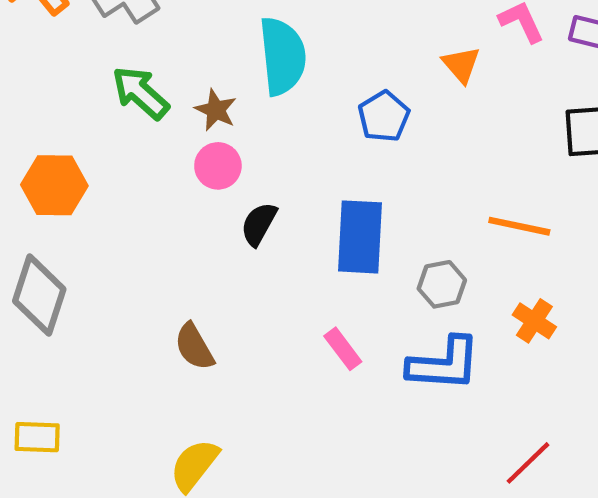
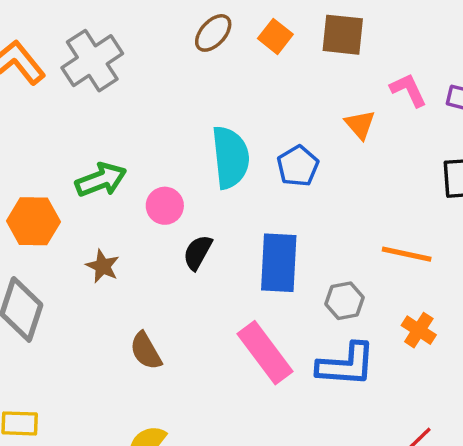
cyan semicircle: (283, 56) -> (230, 157), moved
green arrow: (140, 93) -> (101, 180), moved, turned 117
brown star: (216, 110) -> (103, 266), moved
pink rectangle: (343, 349) -> (265, 353), size x1.8

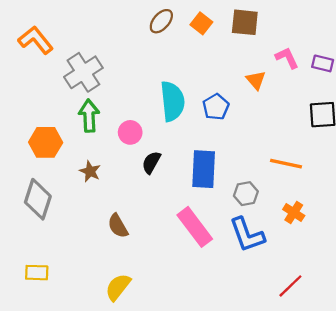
gray cross: (92, 61) -> (83, 72), moved
green arrow: (101, 180) -> (89, 116), turned -72
blue L-shape: (346, 365) -> (247, 235), turned 66

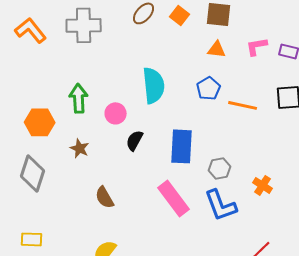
pink L-shape: (287, 58) -> (257, 46), turned -75
gray cross: (83, 72) -> (84, 25), moved, turned 32
orange triangle: (256, 80) -> (217, 49), moved, turned -42
blue pentagon: (216, 107) -> (209, 88), moved
orange line: (286, 164) -> (243, 105), moved

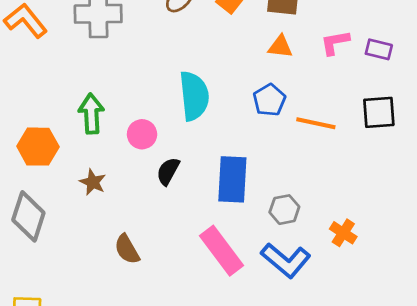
blue L-shape: (221, 205) -> (286, 260), turned -30

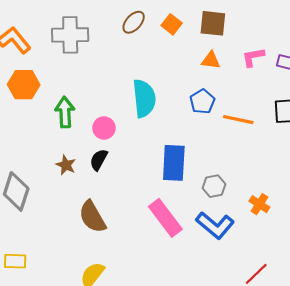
orange hexagon: (38, 147) -> (24, 85), moved
black semicircle: (168, 171) -> (99, 160), moved
brown semicircle: (127, 249) -> (92, 217), size x1.4

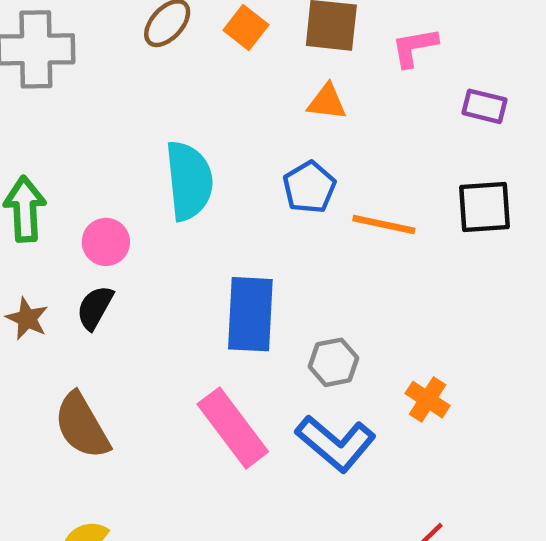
pink L-shape: (253, 57) -> (414, 47), moved

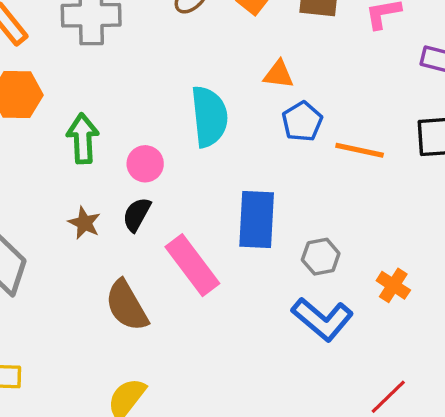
orange triangle: (327, 102) -> (279, 74), moved
pink rectangle: (233, 428) -> (192, 265), moved

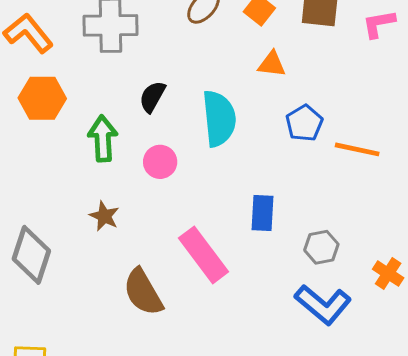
orange triangle: (279, 74) -> (272, 64), moved
black semicircle: (137, 214) -> (152, 97), moved
blue rectangle: (257, 220) -> (262, 213), size x0.7

